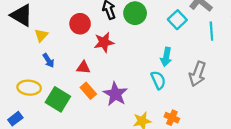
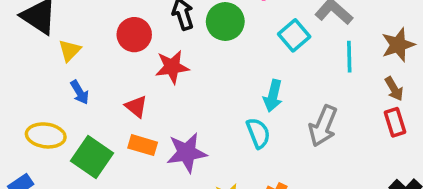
red triangle: (83, 67) -> (136, 107), turned 32
orange rectangle: (88, 91) -> (143, 145), turned -35
purple star: (115, 94) -> (187, 153), turned 30

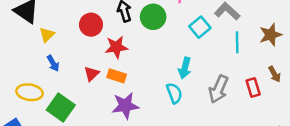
brown arrow: (394, 89) -> (275, 74), moved
red triangle: (136, 107) -> (92, 74), turned 35
red rectangle: (395, 122) -> (253, 88), moved
orange rectangle: (143, 145) -> (117, 76), moved

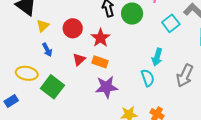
red circle: (91, 25) -> (73, 28), moved
red star: (116, 47) -> (101, 38), turned -30

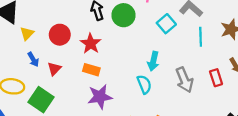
red triangle: (79, 59) -> (54, 69), moved
gray arrow: (185, 76) -> (184, 80), turned -45

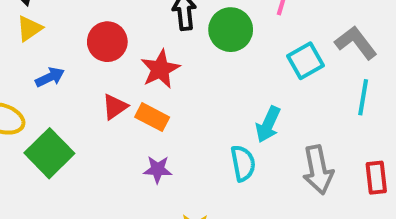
yellow triangle: (27, 34) -> (29, 28), moved
blue arrow: (33, 59) -> (50, 77), turned -96
red triangle: (54, 69) -> (115, 107), moved
purple star: (100, 97) -> (158, 169), size x0.6

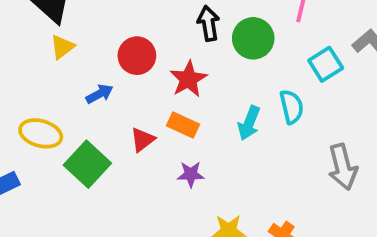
blue arrow: (50, 77) -> (100, 94), moved
red triangle: (115, 107) -> (143, 140), moved
cyan arrow: (268, 124) -> (249, 123), moved
cyan semicircle: (243, 163) -> (292, 107), moved

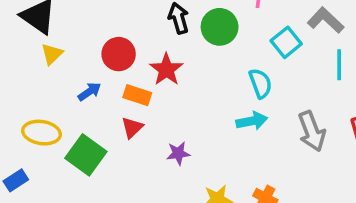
cyan arrow: (249, 123) -> (252, 121), moved, turned -116
orange rectangle: (183, 125) -> (137, 95), moved

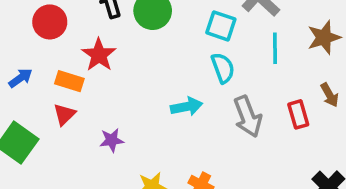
cyan square: (286, 42) -> (221, 26), turned -32
red circle: (119, 54) -> (50, 22), moved
cyan semicircle: (260, 83) -> (223, 68), moved

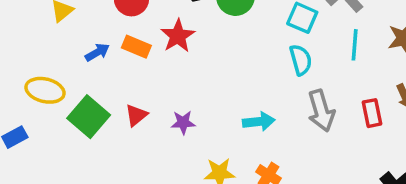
orange rectangle: (69, 81) -> (136, 47), moved
cyan arrow: (186, 107) -> (259, 122), moved
red triangle: (64, 114) -> (136, 115), moved

